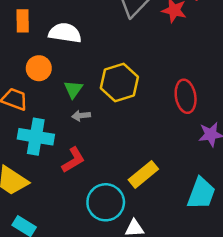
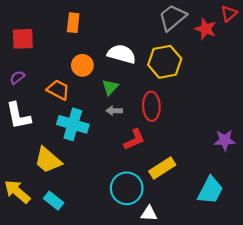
white semicircle: (65, 33) -> (122, 54), moved
yellow hexagon: (119, 82) -> (165, 62), moved
red ellipse: (186, 96) -> (151, 106), moved
red L-shape: (73, 160) -> (134, 139), moved

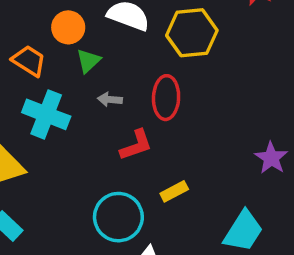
green triangle: (110, 87) -> (88, 61), moved
purple star: (225, 140) -> (271, 158), turned 30
yellow rectangle: (162, 168) -> (174, 191), size x0.7

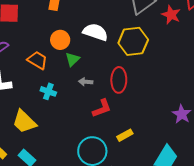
cyan cross: (46, 114) -> (48, 91), size x0.6

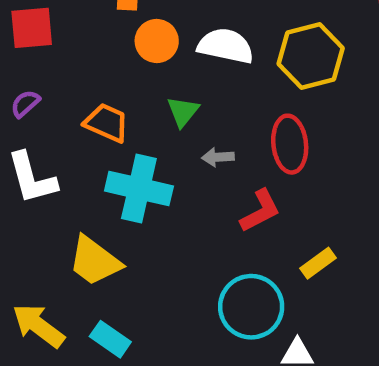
orange circle: (60, 40) -> (157, 41), moved
cyan cross: (48, 91) -> (139, 188), size x1.8

